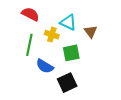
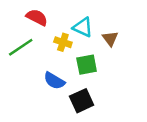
green line: (29, 45) -> (21, 47), moved, turned 45

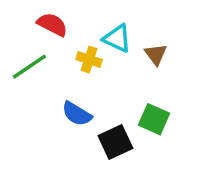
green square: (87, 65) -> (154, 119), moved, turned 35

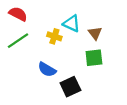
red semicircle: (52, 24) -> (18, 14), moved
green square: (154, 119) -> (94, 58), moved, turned -30

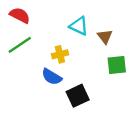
yellow cross: (54, 36) -> (60, 54), moved, turned -32
green square: (94, 58) -> (117, 65), moved

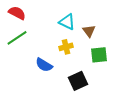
yellow cross: (60, 54) -> (66, 47), moved
black square: (78, 96) -> (78, 81), moved

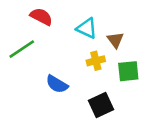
red semicircle: (17, 13) -> (41, 17), moved
yellow cross: (66, 47) -> (96, 61), moved

